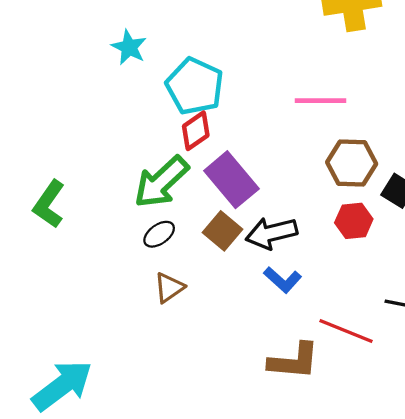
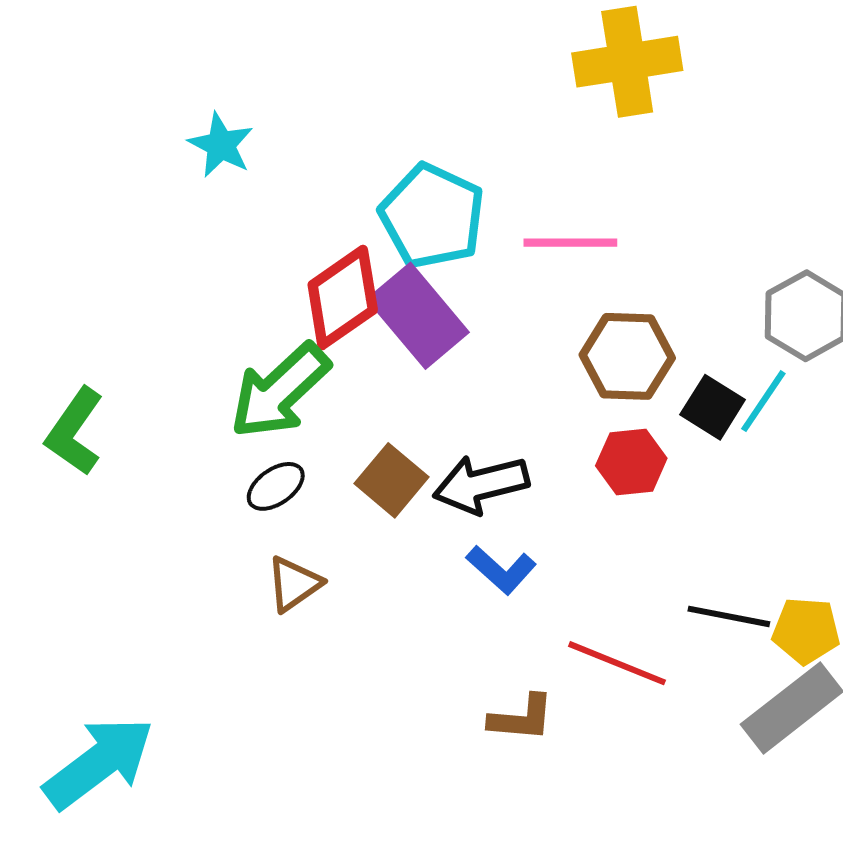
cyan pentagon: (195, 86) -> (432, 216), moved
red diamond: (196, 131) -> (343, 297), size x1.4
purple rectangle: (231, 180) -> (418, 316), moved
brown L-shape: (294, 361) -> (522, 718), size x0.7

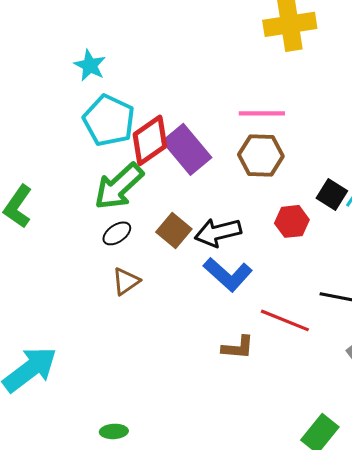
cyan pentagon: (432, 216) -> (109, 120), moved
brown hexagon: (627, 356) -> (261, 155), moved
blue L-shape: (501, 570) -> (228, 274), size x1.4

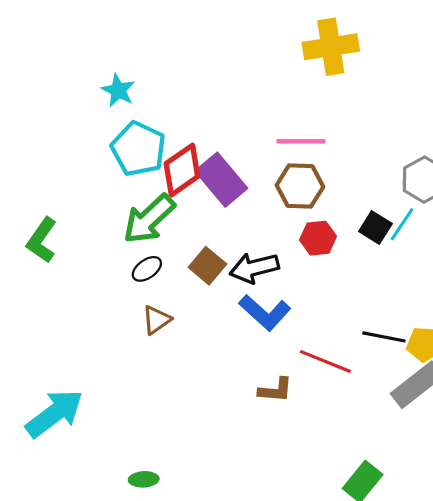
red hexagon: (292, 221) -> (318, 238), moved

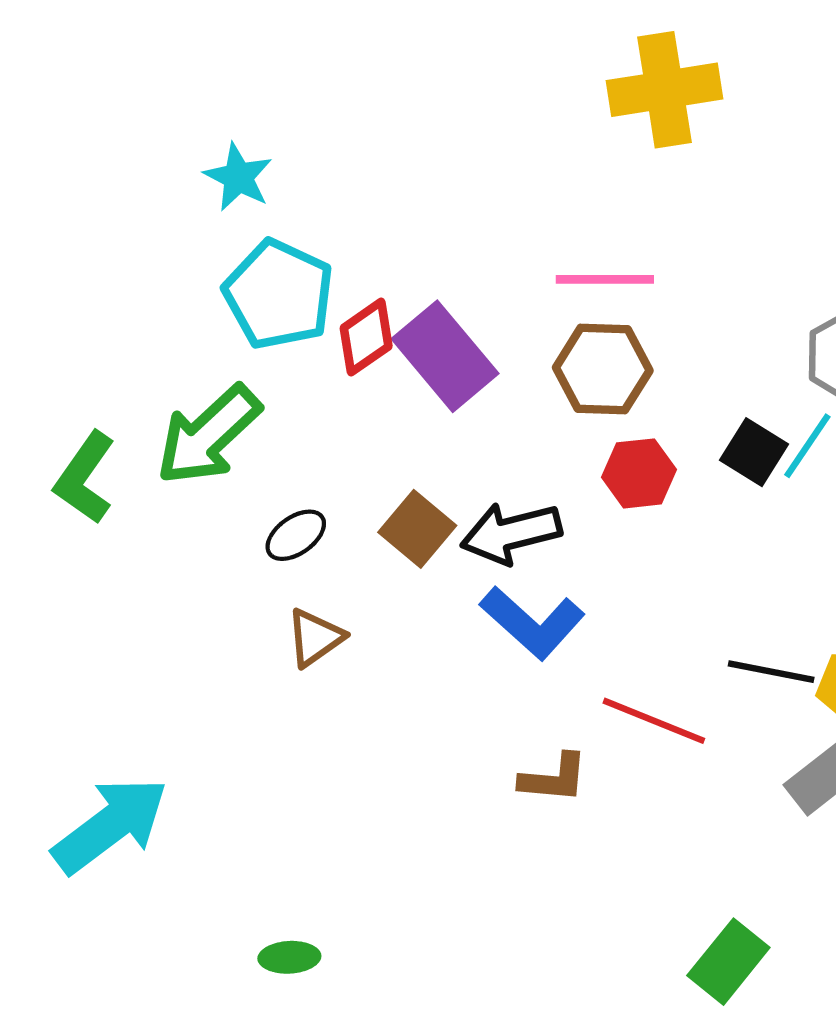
red diamond: (182, 170) -> (366, 337), size x0.7
green arrow: (149, 219) -> (208, 435), moved

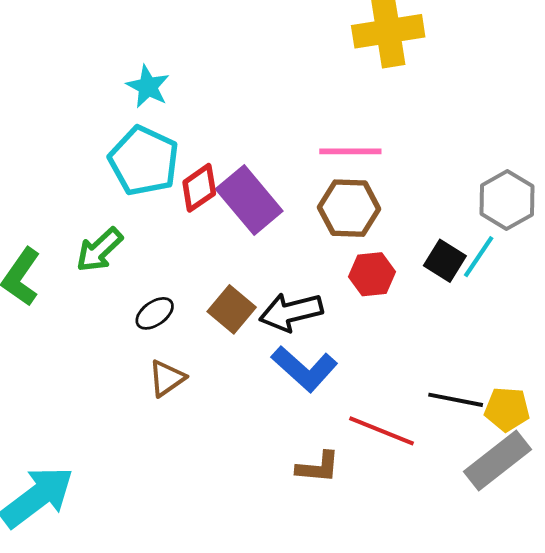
cyan star: (238, 177) -> (148, 87), moved
green arrow: (208, 435) -> (99, 250), size x0.7

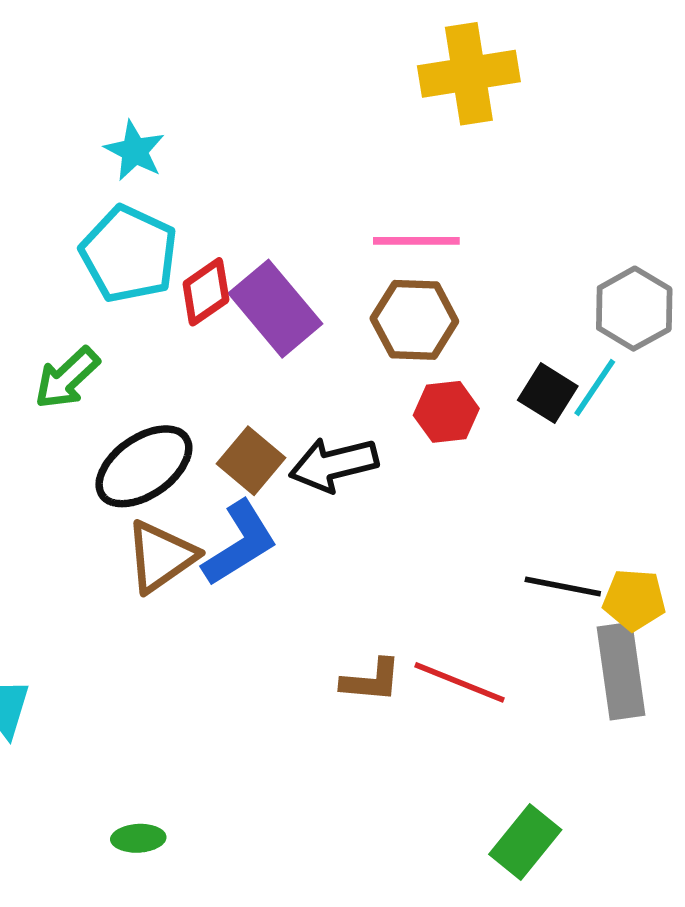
black ellipse: (155, 313) -> (144, 466), size x1.8
blue L-shape: (304, 369) -> (240, 543), moved, turned -74
brown triangle: (167, 378) -> (161, 557), size x1.4
red line: (381, 431) -> (460, 682), moved
gray rectangle: (498, 461) -> (621, 671), turned -60

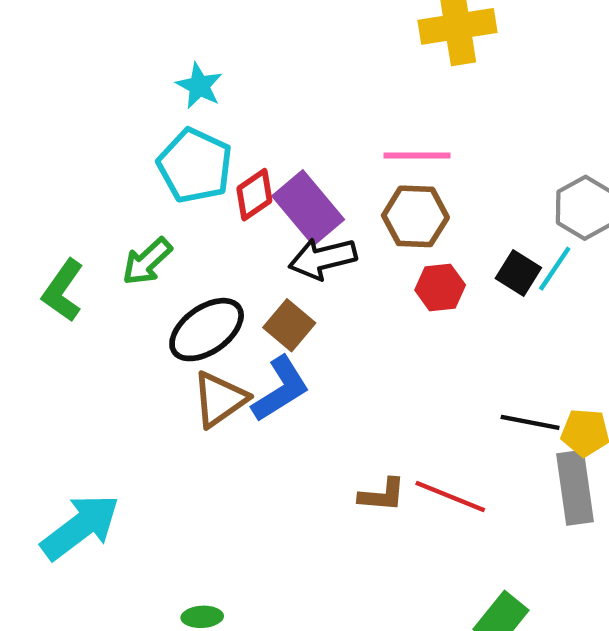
black arrow: (334, 464) -> (323, 258), moved

